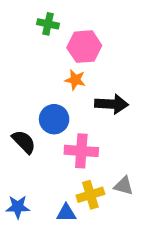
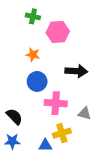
orange star: (75, 80) -> (33, 55), moved
black semicircle: (24, 142) -> (14, 117), moved
gray triangle: (124, 186) -> (85, 113), moved

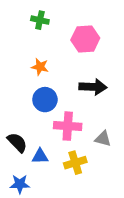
pink hexagon: (58, 32) -> (85, 39), moved
blue star: (12, 141) -> (20, 184), moved
blue triangle: (45, 145) -> (40, 156), moved

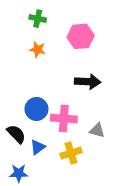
orange star: (40, 67) -> (38, 49), moved
blue circle: (45, 100) -> (36, 109), moved
blue triangle: (40, 156) -> (38, 147), turned -35

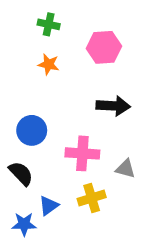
blue circle: (36, 109) -> (32, 130), moved
blue triangle: (38, 147) -> (49, 206), moved

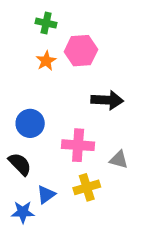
pink hexagon: (104, 47) -> (81, 51), moved
orange star: (49, 64) -> (46, 61), turned 30

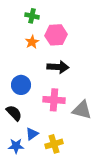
black arrow: (107, 100) -> (58, 67), moved
gray triangle: (119, 160) -> (82, 110), size x1.5
yellow cross: (87, 187) -> (54, 144), moved

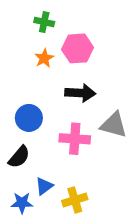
gray triangle: (82, 110) -> (114, 125), moved
black semicircle: (14, 113) -> (19, 157), turned 84

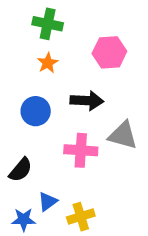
green cross: (44, 22) -> (48, 24), size x1.4
pink hexagon: (78, 48) -> (109, 52), moved
blue circle: (29, 118) -> (36, 111), moved

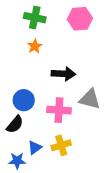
pink hexagon: (109, 52) -> (80, 19), moved
blue circle: (36, 111) -> (24, 100), moved
yellow cross: (81, 217) -> (61, 145), moved

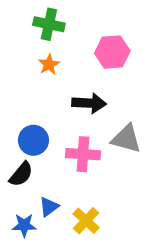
pink hexagon: (80, 19) -> (112, 52), moved
yellow cross: (61, 145) -> (86, 221), moved, turned -30

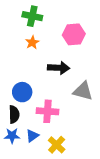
pink cross: (83, 154) -> (47, 111), moved
black semicircle: (21, 174) -> (14, 114), turned -42
blue star: (24, 225) -> (12, 136), moved

